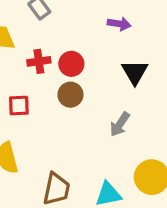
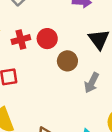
brown circle: (70, 95) -> (67, 61), moved

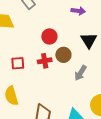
red cross: (21, 40) -> (45, 61), moved

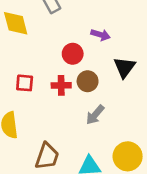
purple arrow: (78, 11) -> (101, 35), moved
gray arrow: (80, 73) -> (95, 115), moved

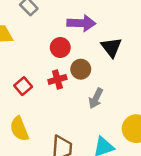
purple arrow: (101, 35) -> (81, 23), size x1.5
red square: (25, 83) -> (23, 86), turned -30

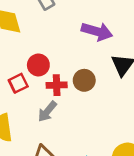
red circle: (60, 48) -> (38, 65), moved
gray arrow: (96, 98) -> (47, 111), moved

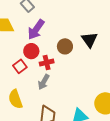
purple arrow: (97, 31) -> (36, 29), moved, turned 120
brown circle: (84, 80) -> (65, 46), moved

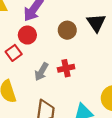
red cross: (47, 63) -> (66, 68), moved

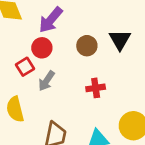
red cross: (66, 68) -> (96, 88), moved
gray arrow: (41, 72) -> (46, 81), moved

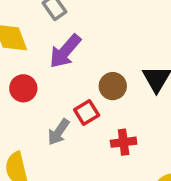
red circle: (42, 48) -> (23, 88), moved
red square: (25, 67) -> (87, 113), moved

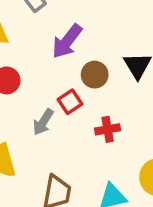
purple arrow: (65, 51) -> (67, 41), moved

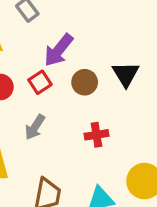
red square: (70, 102) -> (40, 82), moved

